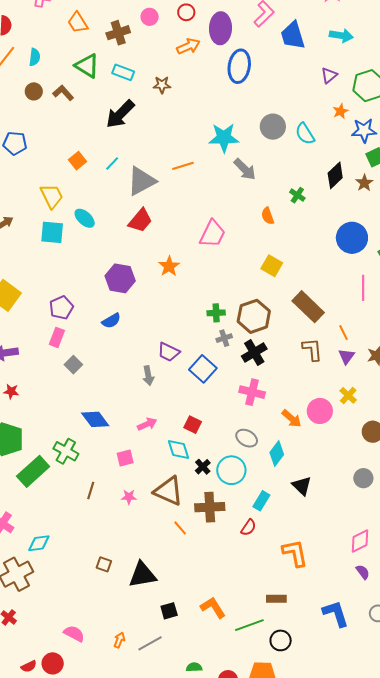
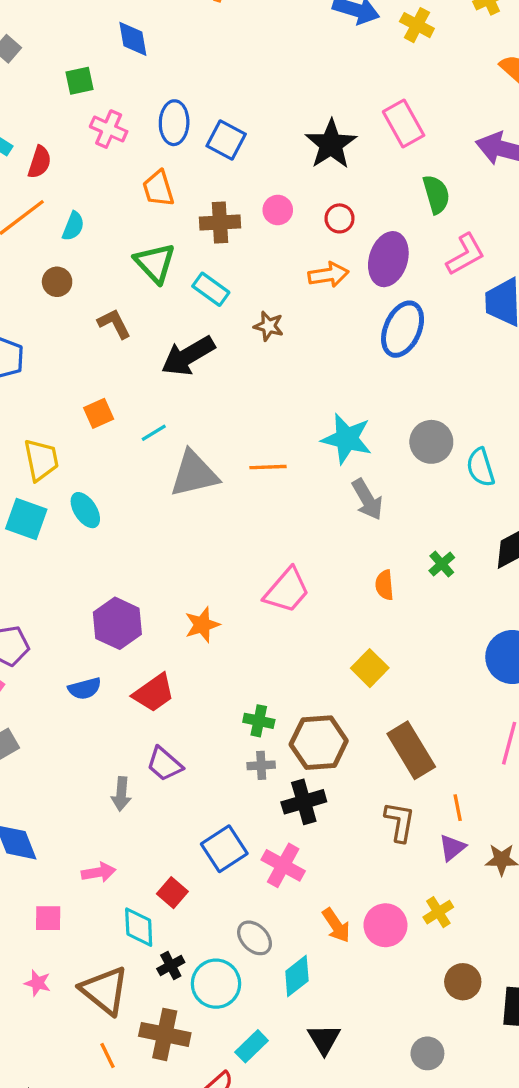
brown L-shape: (63, 93) -> (114, 324), moved
red trapezoid: (140, 220) -> (154, 693), moved
blue square: (203, 369) -> (224, 849), moved

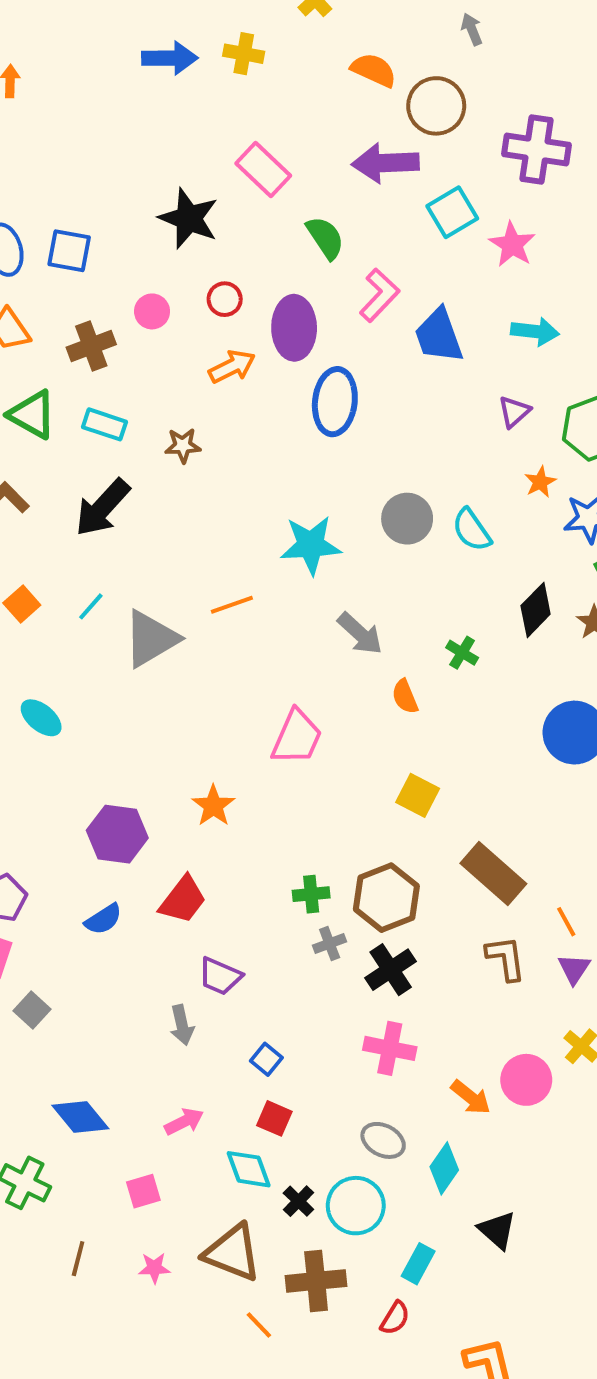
gray arrow: (367, 499) -> (360, 634), moved
blue square: (224, 849) -> (266, 1059), moved, size x0.6

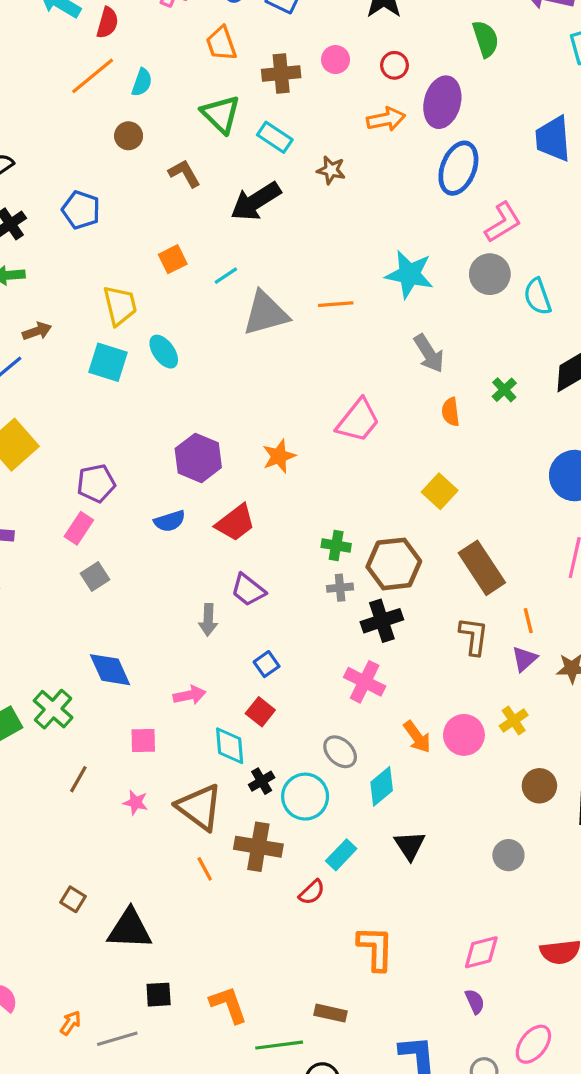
pink L-shape: (379, 295) -> (503, 222), moved

